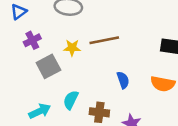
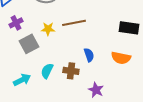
brown cross: (99, 112) -> (71, 71), moved

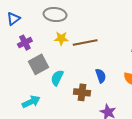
yellow star: (48, 29) -> (61, 38), moved
cyan semicircle: (47, 71) -> (57, 78), moved

